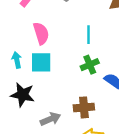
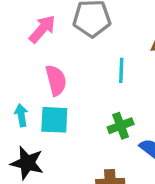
cyan line: (89, 35) -> (121, 70), moved

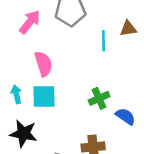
cyan line: (121, 70) -> (103, 41), moved

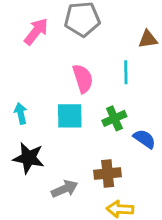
cyan line: (103, 41) -> (126, 72), moved
pink semicircle: (43, 64) -> (83, 79), moved
cyan square: (44, 97) -> (70, 116), moved

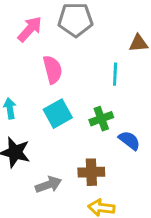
pink semicircle: (83, 79) -> (53, 70), moved
cyan square: (70, 116) -> (58, 114), turned -32

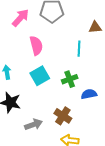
blue semicircle: (129, 140) -> (89, 94), turned -49
brown cross: (91, 172) -> (63, 116), turned 36

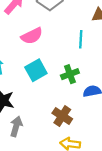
pink semicircle: (36, 46) -> (32, 36), turned 78
gray arrow: (33, 125) -> (16, 126), moved, turned -54

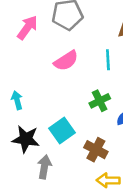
pink semicircle: (32, 36) -> (66, 61), moved
cyan square: (36, 70) -> (62, 130), moved

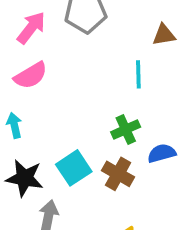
pink semicircle: (66, 61) -> (31, 75), moved
brown cross: (96, 150) -> (118, 174), moved

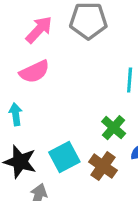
green cross: (126, 129) -> (114, 128), turned -30

